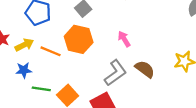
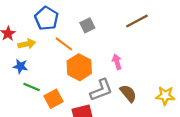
orange hexagon: (79, 39) -> (79, 67), moved
orange line: (51, 51) -> (64, 44), moved

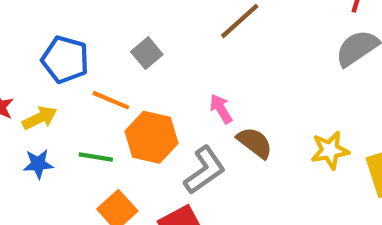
green line: (32, 87) -> (96, 157), moved
brown semicircle: (128, 93) -> (255, 143), moved

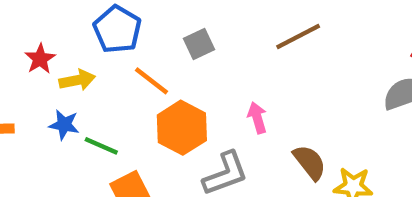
brown semicircle: (255, 143) -> (310, 162), moved
green line: (96, 157) -> (101, 146), moved

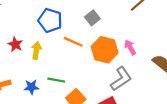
yellow arrow: (77, 80) -> (36, 50), turned -56
blue star: (64, 125) -> (31, 87), moved
orange hexagon: (182, 128) -> (105, 50), moved

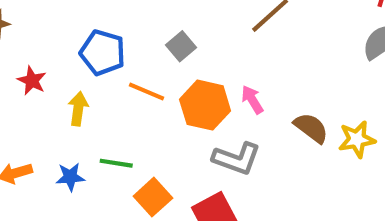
red star: (15, 44) -> (32, 81), moved
gray L-shape: (121, 79) -> (237, 159), turned 55

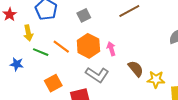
orange line: (146, 91) -> (61, 47), moved
yellow arrow: (78, 109) -> (28, 33), turned 147
green line: (116, 163) -> (41, 52), moved

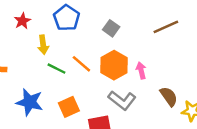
gray square: (84, 15) -> (111, 28), turned -32
blue star: (17, 64) -> (30, 102), moved, size x1.6

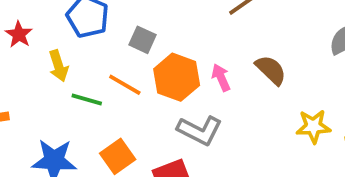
gray square: (111, 28) -> (142, 40), moved
brown semicircle: (169, 96) -> (271, 70), moved

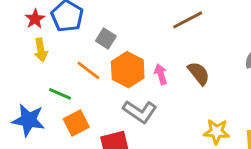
red star: (19, 34) -> (35, 19), moved
green line: (87, 100) -> (60, 94), moved
yellow star: (313, 126) -> (217, 132), moved

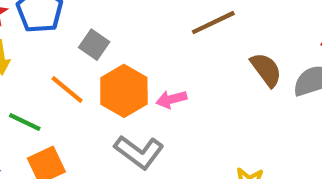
brown semicircle: (199, 73) -> (266, 70), moved
pink arrow: (161, 74) -> (171, 99), turned -90

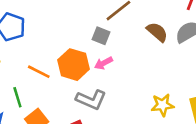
gray square: (94, 45) -> (101, 36), moved
green line: (25, 122) -> (17, 97), turned 60

